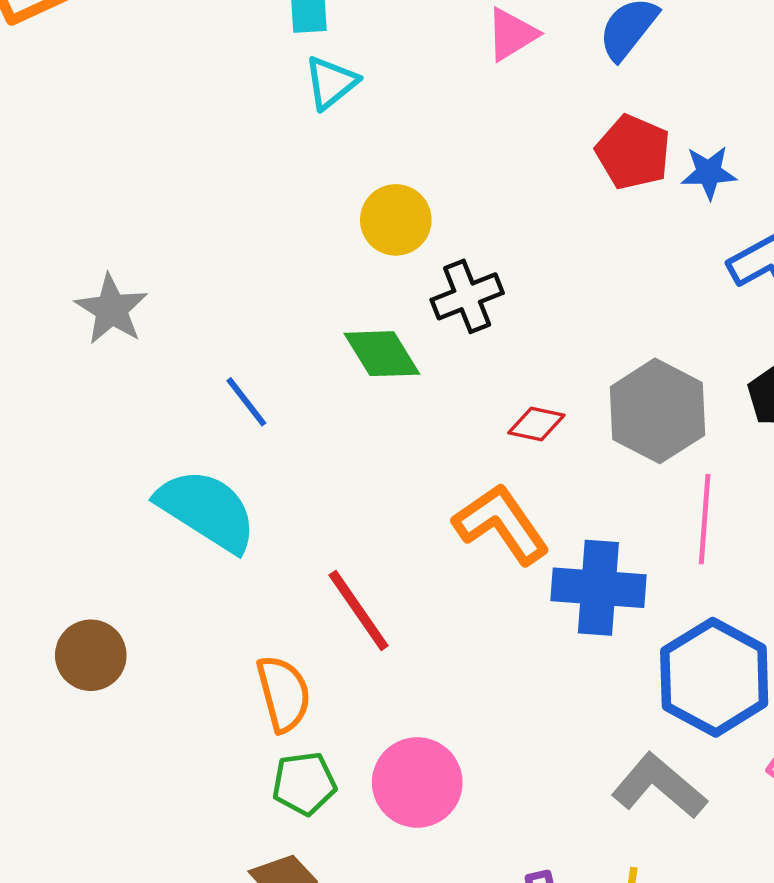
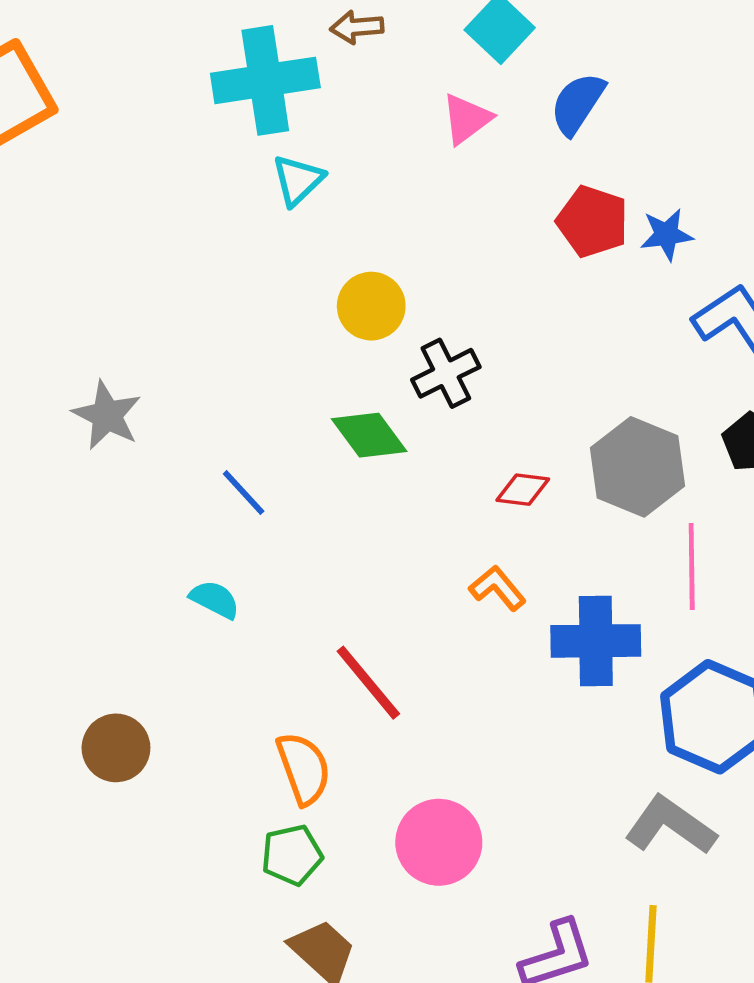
cyan semicircle: (207, 510) -> (215, 599), size x0.5
orange L-shape: (501, 524) -> (498, 588), size x0.6
green pentagon: (304, 783) -> (292, 855), moved

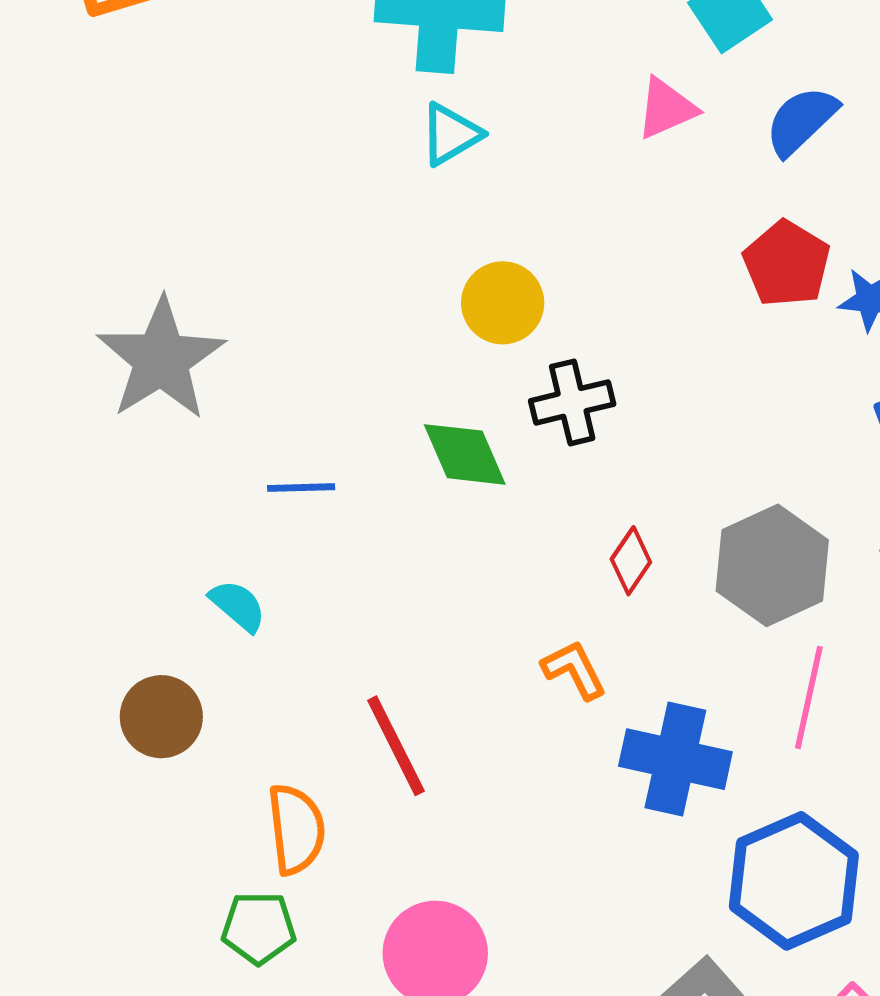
gray star: (107, 415) -> (161, 359), size x1.5
red diamond: (523, 490) -> (631, 561), turned -76
blue line: (244, 492) -> (301, 488), turned -62
brown circle: (116, 748) -> (161, 717), moved

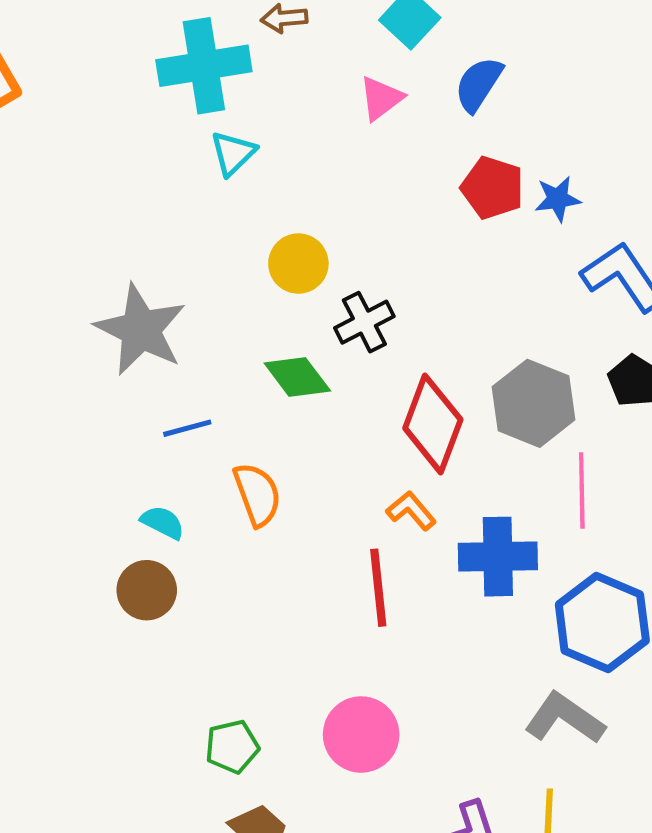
gray star: (161, 359) -> (141, 330), moved
red diamond: (631, 561) -> (433, 424), size x2.0
brown circle: (161, 717) -> (147, 590), moved
red line: (396, 746) -> (378, 588), moved, turned 34
orange semicircle: (296, 829) -> (257, 494), moved

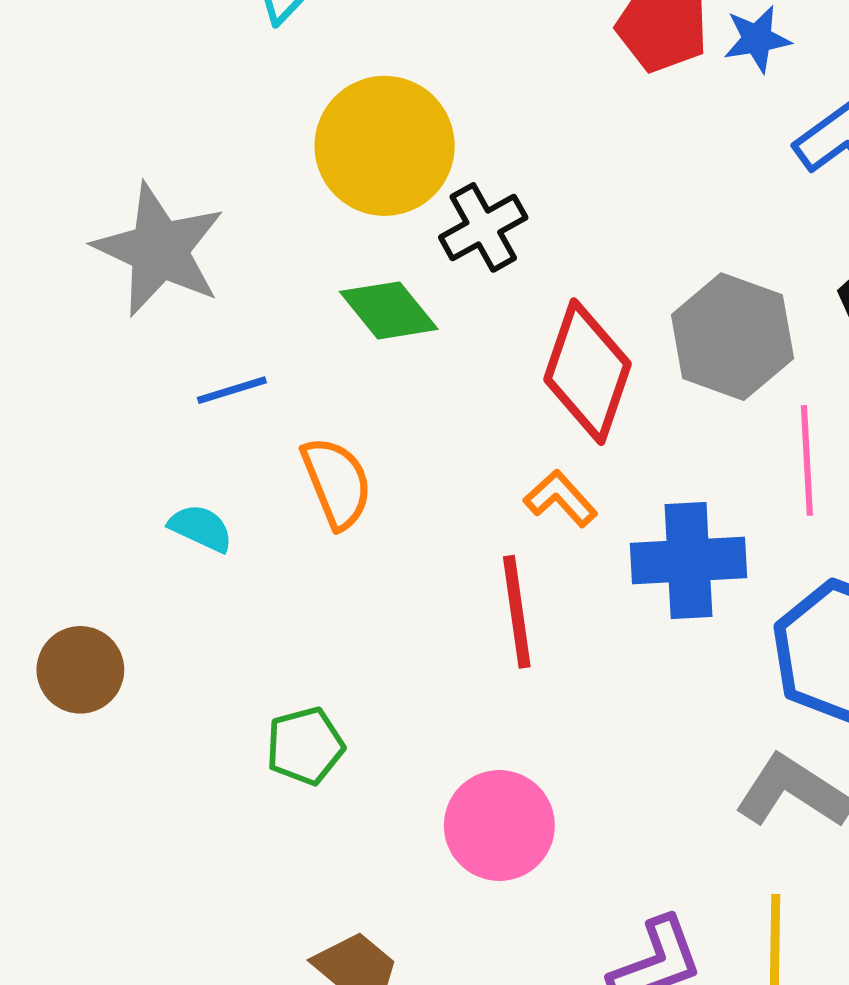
yellow circle: (298, 264) -> (385, 146), size x1.6
brown circle: (147, 590) -> (80, 670), moved
green pentagon: (232, 747) -> (305, 746), moved

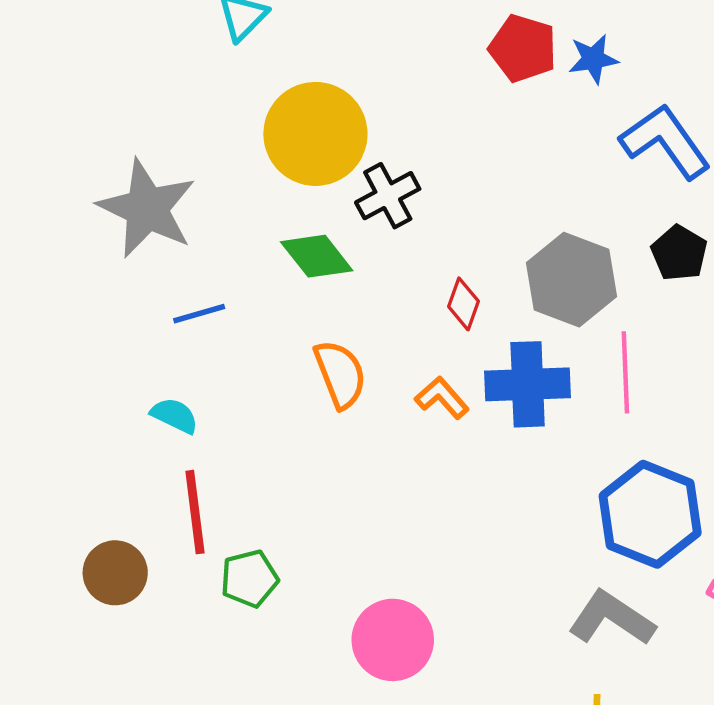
red diamond: (587, 372) -> (463, 304), size x0.5
orange semicircle: (337, 483) -> (340, 374), moved
blue cross: (689, 561) -> (528, 384), moved
red line: (517, 612) -> (195, 512), moved
brown circle: (80, 670) -> (115, 573), moved

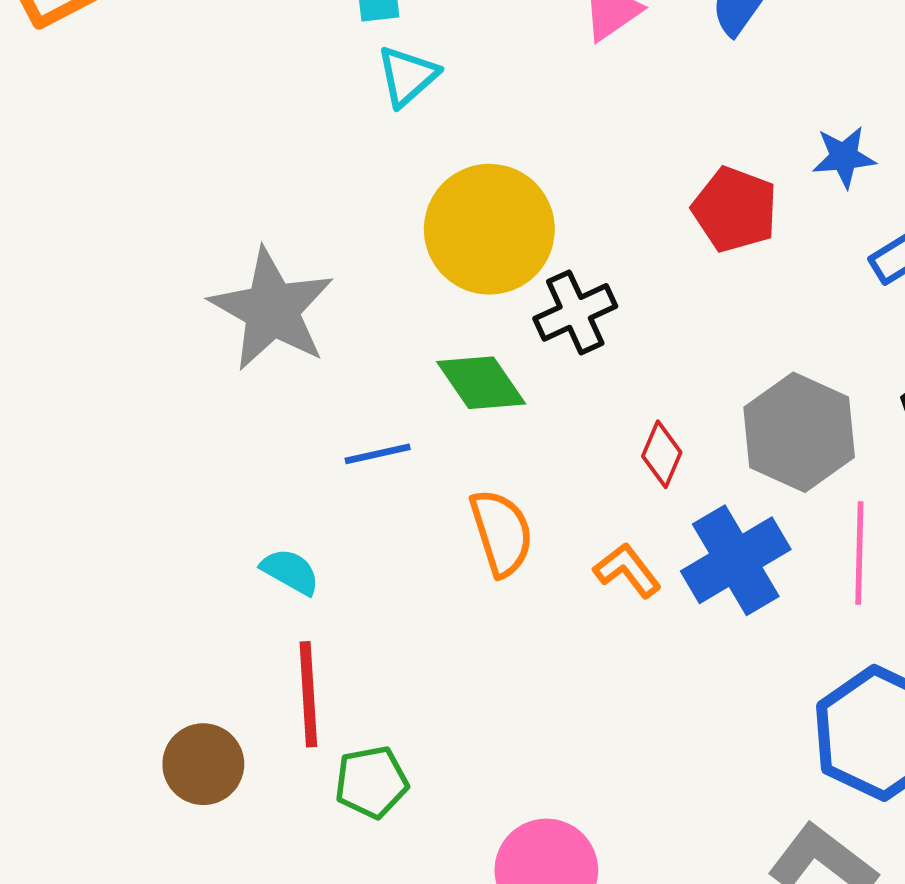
red pentagon: (523, 48) -> (735, 209), moved
blue line: (199, 314) -> (378, 454), moved
blue cross: (528, 384) -> (736, 560), turned -32

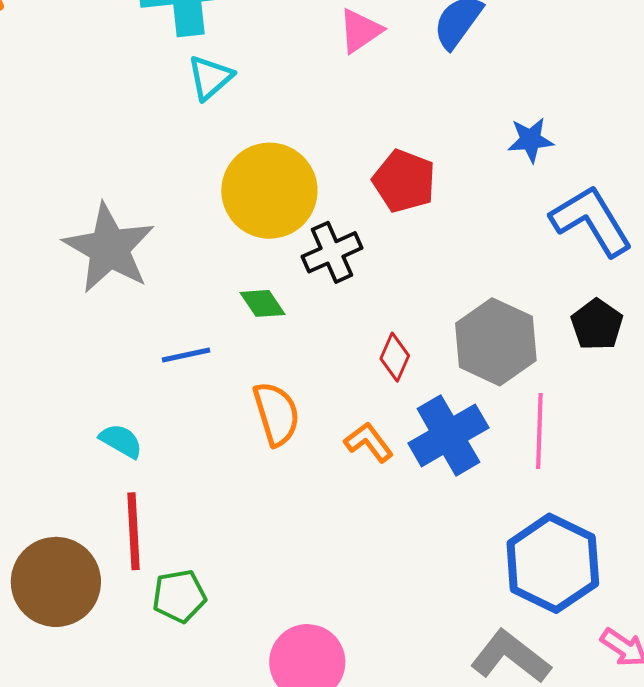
red pentagon: (735, 209) -> (404, 181), moved
green diamond: (481, 383) -> (263, 303), size x0.7
brown circle: (203, 764) -> (56, 582), size x1.5

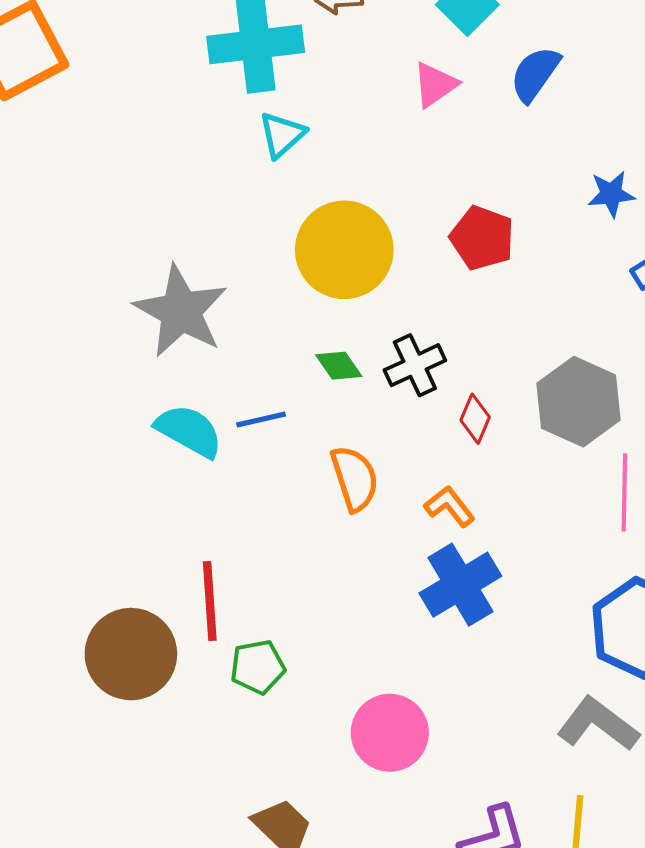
black cross: (332, 252) -> (415, 365), moved
blue cross: (448, 435) -> (460, 585), moved
cyan semicircle: (121, 441) -> (189, 431), moved, size x1.5

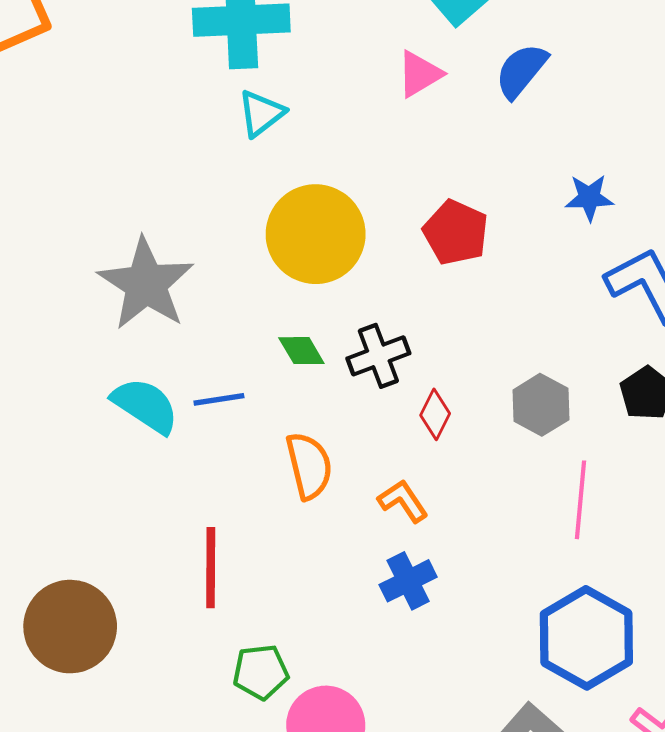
gray hexagon: (579, 402) -> (541, 405), size x0.7
blue cross: (460, 585) -> (408, 581), size x0.7
red line: (210, 601) -> (211, 568), moved
green pentagon: (258, 667) -> (261, 672), moved

